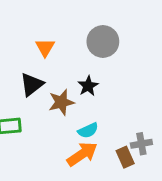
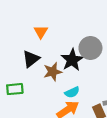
gray circle: (103, 41) -> (90, 48), moved
black star: (88, 86) -> (72, 60), size x1.5

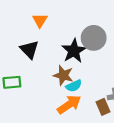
black triangle: (31, 59) -> (29, 50), turned -36
brown star: (53, 72) -> (63, 75), moved, turned 30

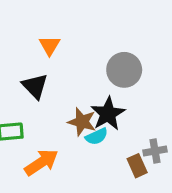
black star: (74, 51) -> (108, 114), moved
orange arrow: (69, 105) -> (41, 162), moved

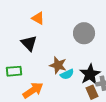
orange triangle: (49, 45) -> (38, 18), turned -32
black star: (108, 114) -> (90, 74), moved

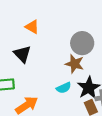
brown star: (58, 65) -> (75, 64), moved

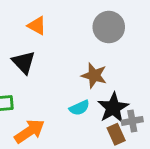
gray circle: (82, 43) -> (109, 27), moved

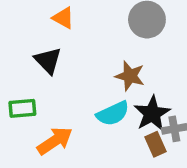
cyan semicircle: (79, 108) -> (113, 114), size x1.4

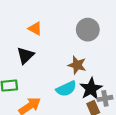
black triangle: (48, 61) -> (25, 55), turned 30

